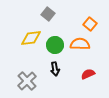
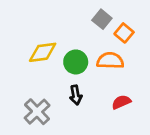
gray square: (48, 14) -> (102, 19), moved

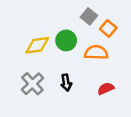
green circle: (76, 62) -> (66, 40), moved
gray cross: (37, 112) -> (32, 84), moved

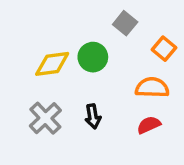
orange square: (108, 28) -> (164, 49), moved
orange semicircle: (96, 52) -> (152, 88), moved

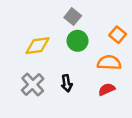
gray square: (125, 23) -> (73, 17), moved
green circle: (93, 57) -> (78, 41), moved

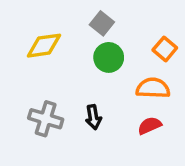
yellow diamond: (37, 46) -> (44, 46), moved
gray cross: (33, 84) -> (46, 119), turned -30

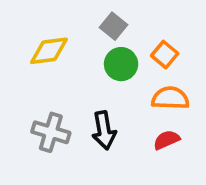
orange square: (165, 49) -> (165, 55), moved
black arrow: (93, 117) -> (104, 130), size x1.4

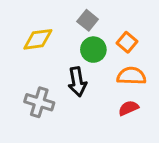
black arrow: (104, 130) -> (77, 82), moved

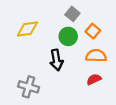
gray square: (88, 20) -> (72, 14), moved
gray cross: (39, 102) -> (29, 87), moved

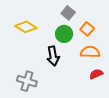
yellow diamond: (27, 29) -> (26, 27), turned 40
red semicircle: (94, 79) -> (96, 74), moved

